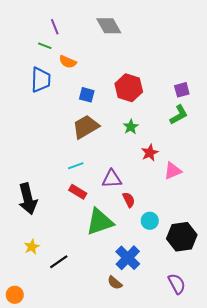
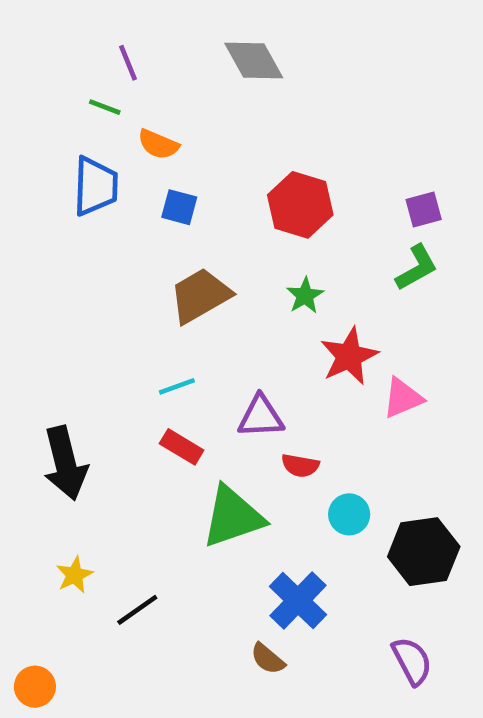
blue square: (87, 95) -> (179, 207), moved
red star: (150, 153) -> (349, 356), size x1.4
red semicircle: (129, 200) -> (300, 466), turned 126

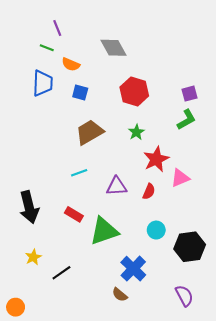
gray diamond: (254, 61) -> (113, 48), moved
red rectangle: (182, 447) -> (74, 214), moved
red semicircle: (300, 466) -> (149, 192), moved, turned -77

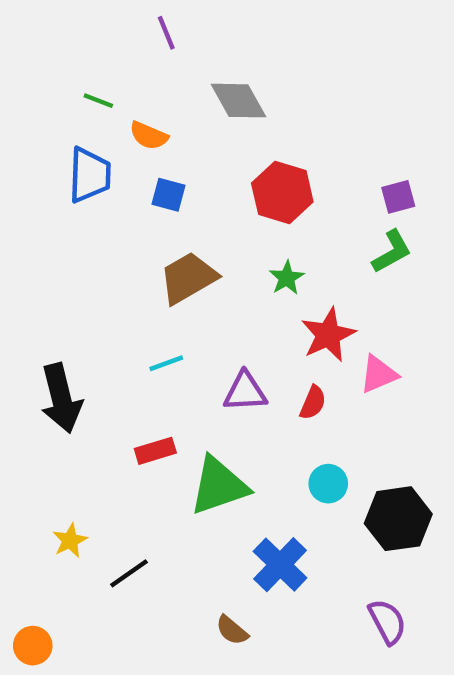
purple line: (57, 28) -> (166, 33), moved
black arrow: (29, 207) -> (61, 398), moved
red rectangle: (74, 214) -> (155, 451), turned -48
brown semicircle: (120, 295) -> (232, 630), moved

